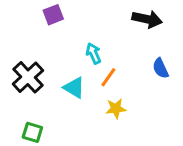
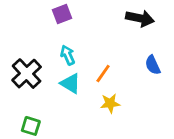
purple square: (53, 15) -> (62, 14), moved
cyan arrow: (93, 53) -> (68, 55), moved

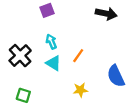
blue semicircle: (153, 65) -> (116, 76), moved, size x1.5
yellow star: (110, 103) -> (80, 90), moved

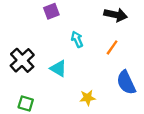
cyan arrow: (51, 42) -> (77, 39), moved
orange line: (78, 56) -> (112, 47), moved

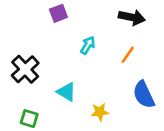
cyan arrow: (77, 39) -> (88, 45), turned 56
cyan triangle: (58, 68) -> (66, 92), moved

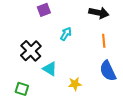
orange line: (128, 55) -> (104, 41), moved, turned -40
black cross: (25, 69) -> (31, 51), moved

